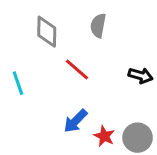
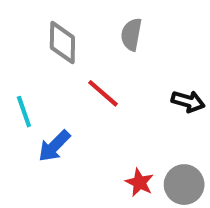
blue arrow: (75, 121) -> (54, 146), moved

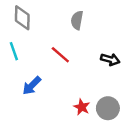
gray diamond: (62, 43) -> (22, 18), moved
cyan line: (24, 112) -> (14, 51), moved

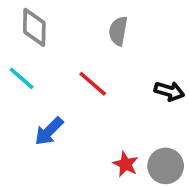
cyan line: (14, 51) -> (22, 78), turned -30

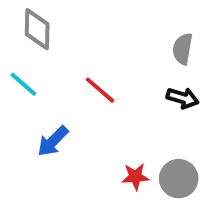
gray semicircle: (118, 31) -> (183, 49), moved
red star: (125, 164) -> (135, 177), turned -30

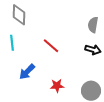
cyan line: (23, 84) -> (12, 43), turned 42
red star: (135, 177) -> (57, 86), moved

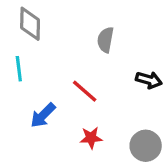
gray semicircle: (93, 25) -> (105, 40), moved
red line: (51, 46) -> (85, 91), moved

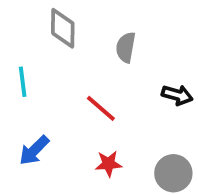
gray diamond: (30, 24) -> (63, 28), moved
blue arrow: (43, 115) -> (34, 150), moved

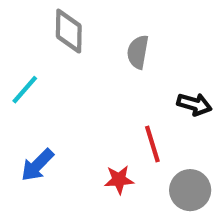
cyan line: (23, 82) -> (25, 90), turned 48
red line: (101, 108) -> (152, 144), moved, turned 32

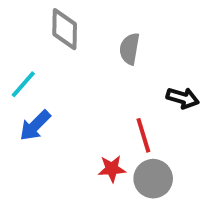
blue arrow: (37, 165) -> (35, 126), moved
gray circle: (190, 190) -> (153, 179), moved

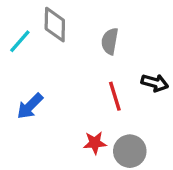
cyan line: (23, 84) -> (20, 41), moved
red line: (143, 135) -> (115, 96), moved

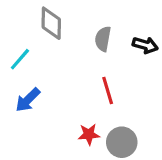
cyan line: (20, 41) -> (20, 59), moved
black arrow: (155, 83) -> (145, 45), moved

